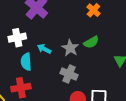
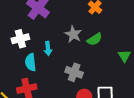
gray star: (70, 48) -> (73, 34), moved
cyan arrow: (44, 49) -> (48, 48), turned -120

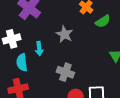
green semicircle: (95, 39) -> (103, 21), moved

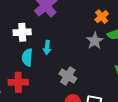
gray star: (64, 34) -> (95, 41), moved

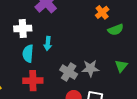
gray star: (95, 41) -> (90, 68), moved, turned 30
red cross: (18, 82) -> (33, 81), moved

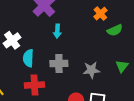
white cross: (23, 28) -> (12, 40), moved, turned -30
cyan arrow: (48, 43) -> (57, 31), moved
gray cross: (69, 72) -> (59, 63), moved, turned -30

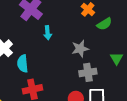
gray cross: (59, 63) -> (88, 72), moved
gray star: (91, 70) -> (80, 49), moved

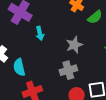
gray cross: (88, 72) -> (68, 70), moved

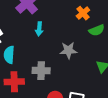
gray cross: (68, 70) -> (41, 71), moved

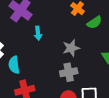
gray cross: (41, 71) -> (69, 72), moved

